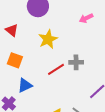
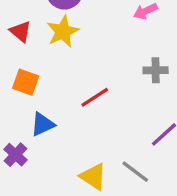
yellow star: (48, 39) -> (63, 31), moved
gray cross: (76, 62) -> (156, 70), moved

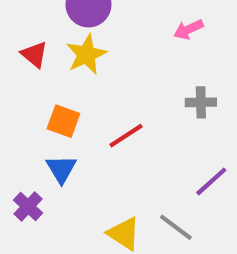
orange square: (26, 82) -> (63, 121), moved
blue triangle: (42, 124) -> (61, 169), turned -36

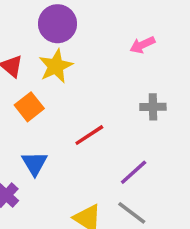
orange square: (63, 121) -> (29, 107), moved, turned 32
purple line: (211, 181) -> (134, 172), moved

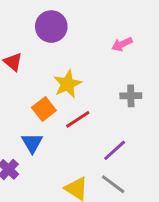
yellow star: (56, 66) -> (67, 84), moved
orange square: (29, 107) -> (44, 109), moved

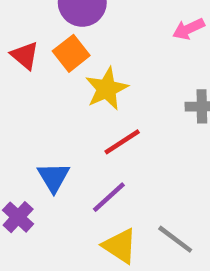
orange square: (44, 109) -> (71, 53), moved
purple line: (115, 150) -> (109, 197), moved

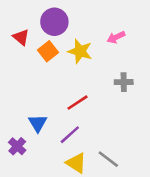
red triangle: (25, 55) -> (21, 37), moved
yellow star: (107, 89) -> (80, 51), moved, turned -30

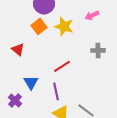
red triangle: (21, 37) -> (18, 49), moved
purple line: (70, 135) -> (56, 91), turned -60

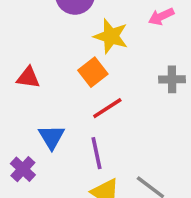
orange square: (39, 26) -> (93, 72), moved
red triangle: (18, 49) -> (28, 78), turned -32

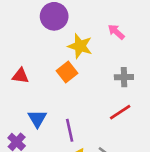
pink arrow: (161, 16) -> (116, 32), turned 66
red line: (107, 108) -> (120, 112), moved

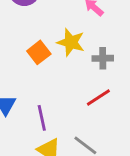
yellow star: (80, 46) -> (71, 42), moved

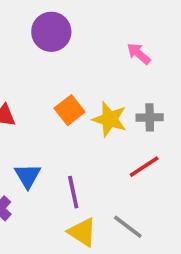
yellow star: (71, 42) -> (110, 119), moved

